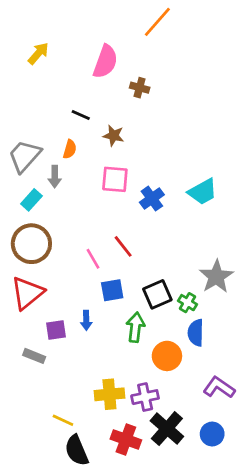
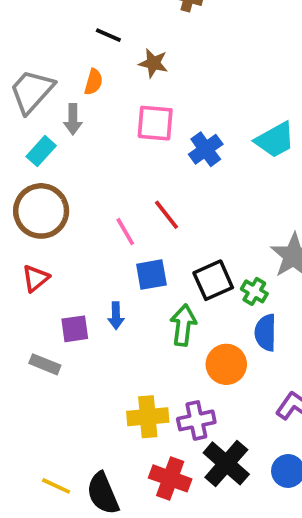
red triangle: (27, 293) -> (35, 278), size x0.6
yellow line: (63, 420) -> (56, 486), moved

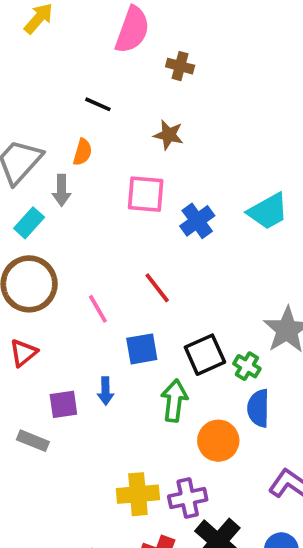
brown star: (153, 63) -> (169, 135), moved
pink line: (125, 232) -> (98, 309), moved

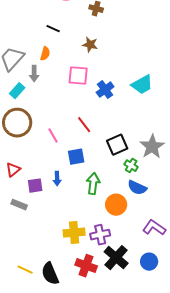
red triangle: (23, 353) -> (13, 170), moved
black square: (205, 355) -> (117, 145), moved
blue semicircle: (258, 408) -> (137, 188), turned -66

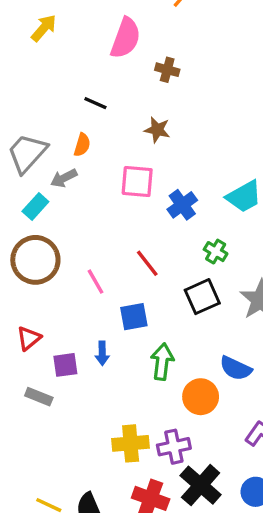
gray arrow: (34, 74) -> (64, 178), turned 63
green cross: (131, 166) -> (216, 252), moved

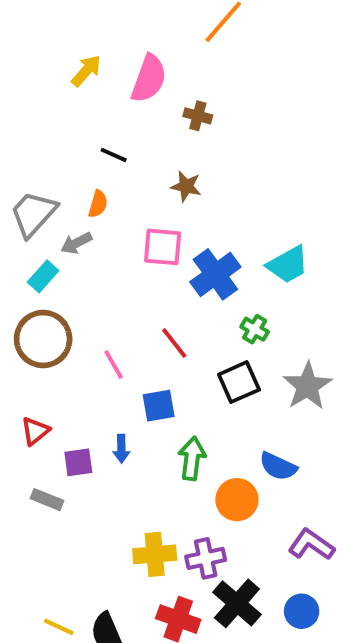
yellow arrow: (44, 28) -> (86, 71), moved
blue cross: (182, 205) -> (215, 274), size x1.4

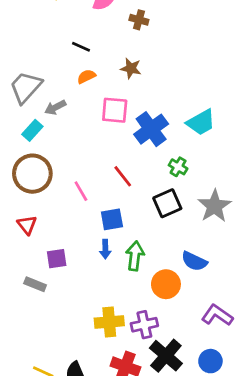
orange semicircle: (98, 204) -> (86, 76), moved, turned -132
red triangle: (35, 431) -> (27, 225), moved, turned -30
blue arrow: (121, 449) -> (105, 249), moved

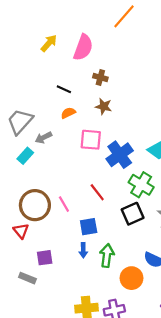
brown cross: (139, 20) -> (100, 77), moved
green cross: (178, 167) -> (141, 185), size x1.6
brown circle: (32, 174) -> (35, 205), moved

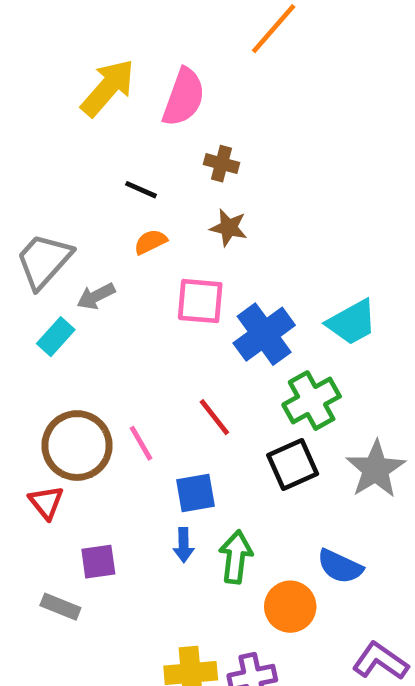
yellow arrow: (49, 43) -> (108, 88), size x1.5
green cross: (141, 185) -> (312, 401), turned 30

